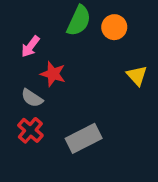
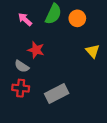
pink arrow: (30, 46) -> (25, 19), moved, turned 96
red cross: (30, 130) -> (21, 88), turned -35

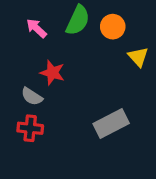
yellow triangle: (93, 51) -> (138, 57), moved
gray rectangle: (57, 94) -> (111, 123), moved

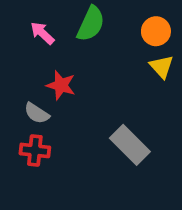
orange circle: (113, 27) -> (156, 31), moved
gray rectangle: (111, 123) -> (130, 145), turned 72

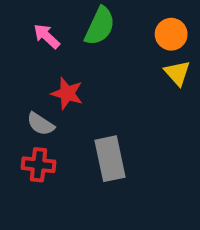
gray rectangle: (130, 145) -> (110, 159), moved, turned 33

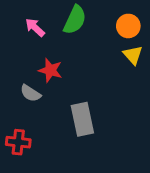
red cross: (39, 165) -> (18, 142), moved

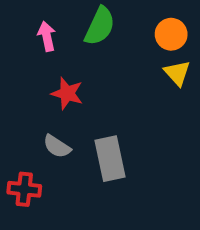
pink arrow: (35, 28) -> (47, 36), turned 35
gray semicircle: (30, 93) -> (57, 146), moved

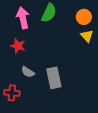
pink arrow: (47, 36) -> (23, 18), size x1.5
red star: (67, 93) -> (18, 46), moved

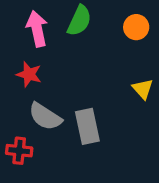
yellow triangle: (87, 36) -> (143, 89), moved
gray semicircle: (28, 72) -> (45, 117), size x1.5

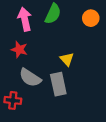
yellow triangle: (143, 89) -> (67, 59), moved

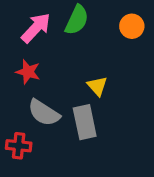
pink arrow: (25, 19) -> (36, 28), turned 55

